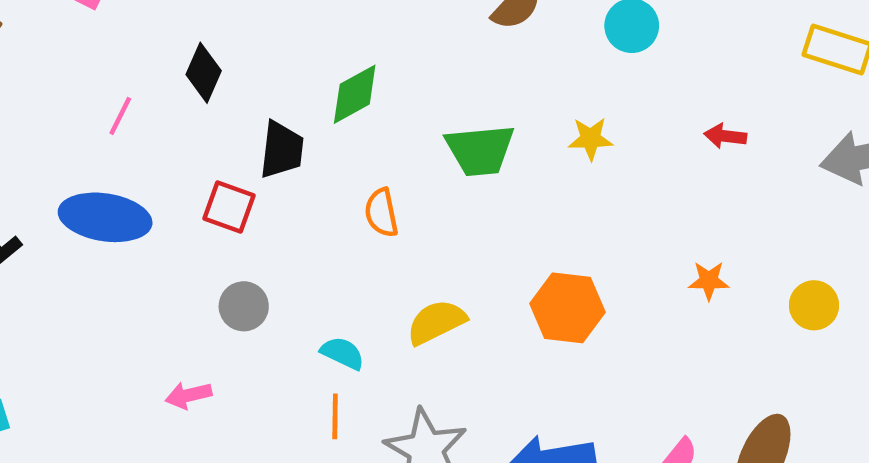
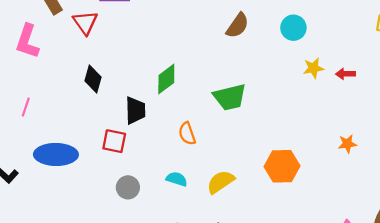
pink line: (120, 116) -> (26, 107), moved
yellow star: (590, 139) -> (313, 68), moved
cyan semicircle: (343, 353) -> (177, 179), moved

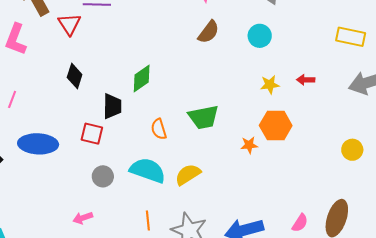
yellow star: (313, 68) -> (270, 85), moved
green trapezoid: (230, 97) -> (204, 117), moved
orange star: (347, 144) -> (249, 145), moved
orange hexagon: (282, 166) -> (276, 125), moved
cyan semicircle: (177, 179) -> (148, 170), size x1.8

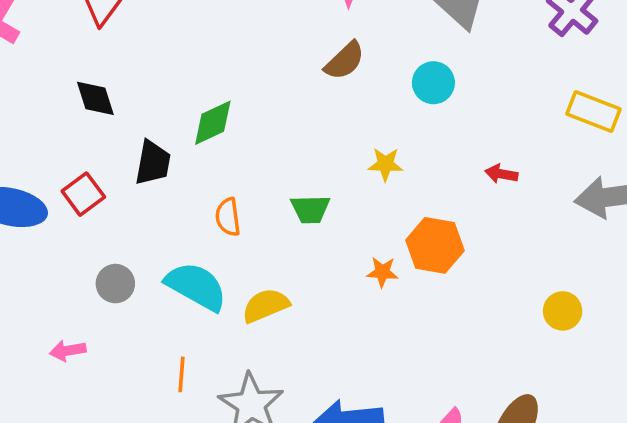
black diamond: (75, 76) -> (95, 98), turned -45
yellow star: (270, 85) -> (385, 164), moved
green trapezoid: (204, 117) -> (310, 209), size x0.7
red square: (92, 134) -> (83, 194), moved, turned 30

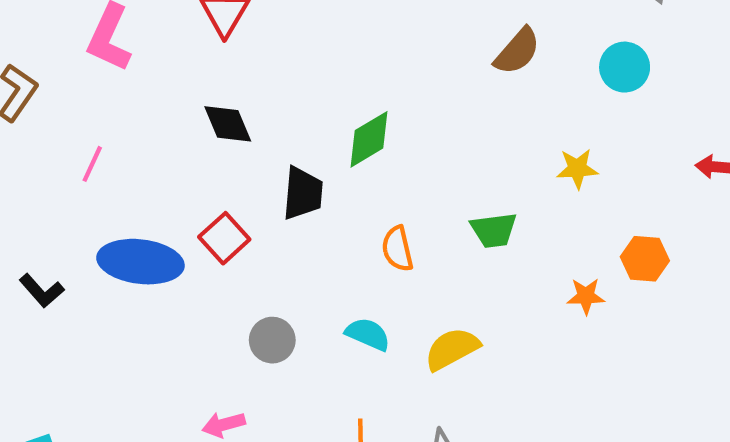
orange hexagon: (435, 245) -> (645, 259), size x0.7
cyan semicircle: (196, 286) -> (368, 334), size x0.6

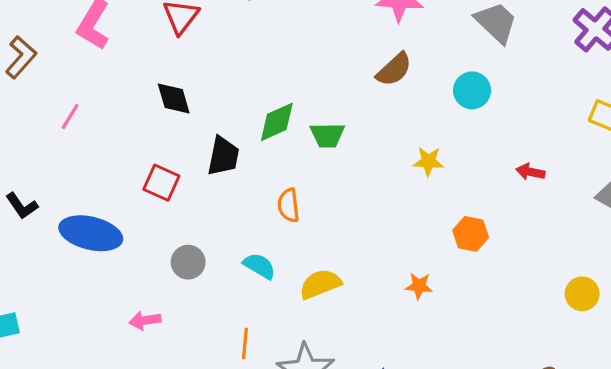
green trapezoid: (494, 230) -> (327, 135), moved
red square: (224, 238) -> (161, 183), turned -30
blue ellipse: (140, 262) -> (91, 233), moved
orange star: (586, 296) -> (419, 286), moved

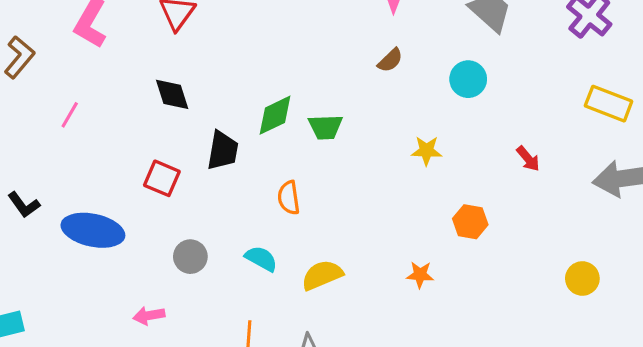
brown semicircle: (394, 69) -> (390, 60), size x0.7
red arrow: (530, 172) -> (528, 159), turned -140

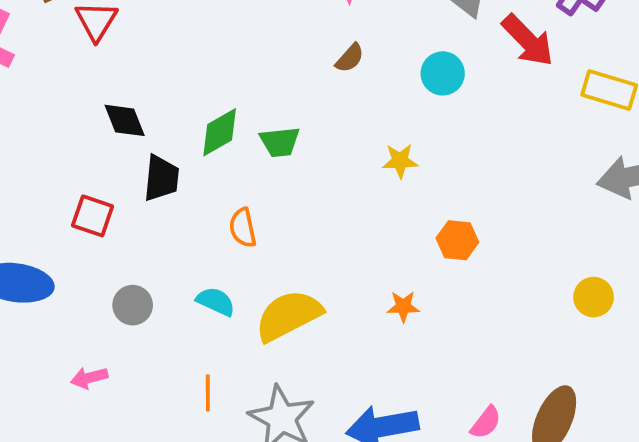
black diamond: (172, 94) -> (125, 120), moved
red arrow: (528, 159) -> (528, 40), moved, size x1.8
yellow semicircle: (322, 275) -> (288, 315), size x1.4

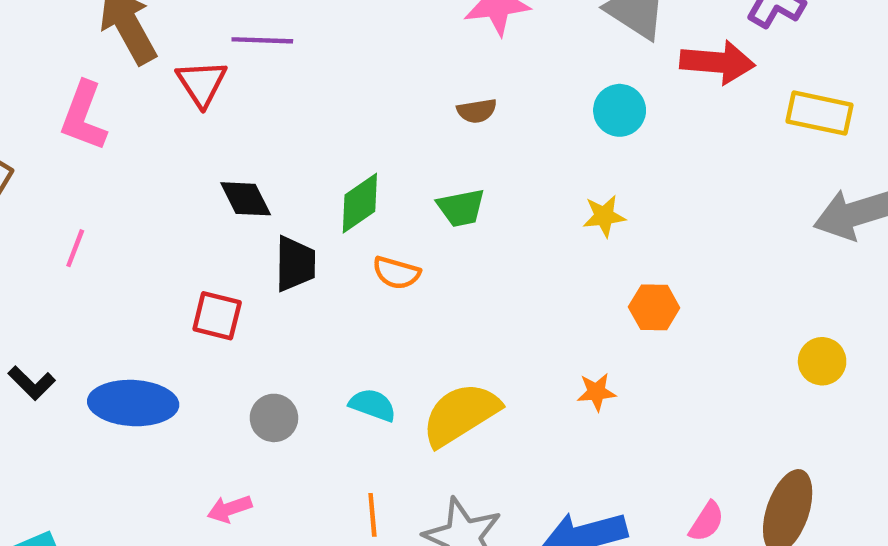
red arrow: (528, 40) -> (717, 62), turned -36
brown semicircle: (350, 58) -> (477, 111), moved, turned 44
green trapezoid: (280, 142) -> (461, 208), moved
yellow star: (400, 161) -> (604, 216), moved
orange semicircle: (243, 228) -> (396, 273), moved, turned -57

